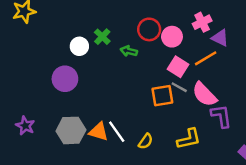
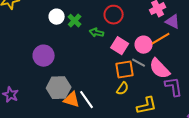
pink circle: (172, 37) -> (144, 45), moved
white circle: (79, 46) -> (57, 17), moved
pink square: (178, 67) -> (120, 46), moved
gray hexagon: (71, 130) -> (59, 88), moved
yellow semicircle: (146, 141) -> (123, 89), moved

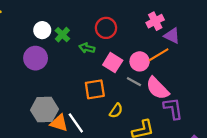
purple circle: (44, 56) -> (36, 58), moved
orange square: (125, 70) -> (95, 89), moved

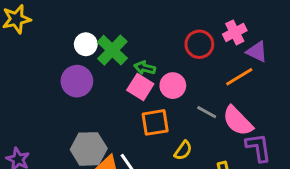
red circle: (106, 28) -> (199, 44), moved
green cross: (62, 35) -> (112, 50), size x1.5
pink circle: (140, 61) -> (173, 86), moved
pink square: (113, 63) -> (140, 87), moved

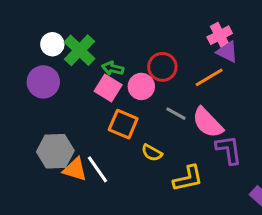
pink cross: (235, 32) -> (220, 35), moved
red circle: (199, 44) -> (162, 67), moved
orange square: (155, 122) -> (123, 124), turned 32
yellow semicircle: (183, 150) -> (152, 153), turned 84

